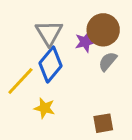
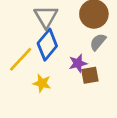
purple star: (85, 42) -> (78, 63), moved
brown square: (103, 123) -> (90, 75), moved

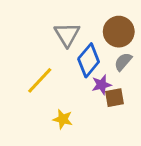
blue diamond: (47, 45) -> (89, 60), moved
yellow star: (42, 83) -> (63, 119), moved

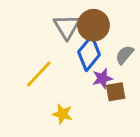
brown circle: (119, 32) -> (93, 25), moved

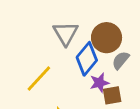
brown circle: (93, 25) -> (107, 38), moved

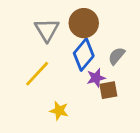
gray triangle: (66, 33) -> (47, 30), moved
brown circle: (107, 38) -> (84, 23), moved

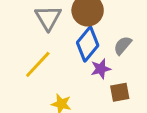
brown square: (108, 90) -> (120, 92), moved

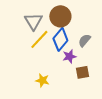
yellow line: (38, 64) -> (39, 39), moved

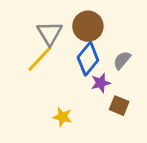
yellow line: (39, 39) -> (40, 59), moved
brown square: (82, 72) -> (119, 106), turned 32

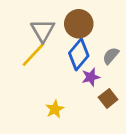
brown square: (119, 106) -> (108, 98), turned 30
yellow star: (62, 117) -> (55, 109), turned 30

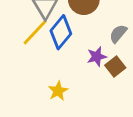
blue diamond: (79, 54) -> (61, 32), moved
brown square: (108, 98) -> (115, 67), moved

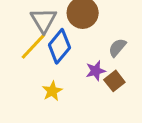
yellow star: (58, 91) -> (52, 91), moved

